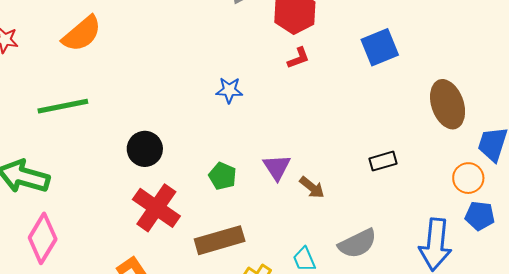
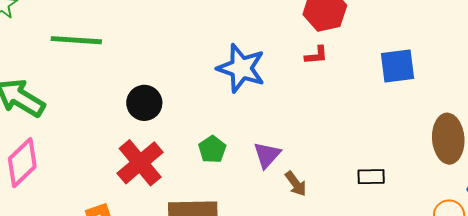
blue star: (229, 90) -> (241, 68), size x1.8

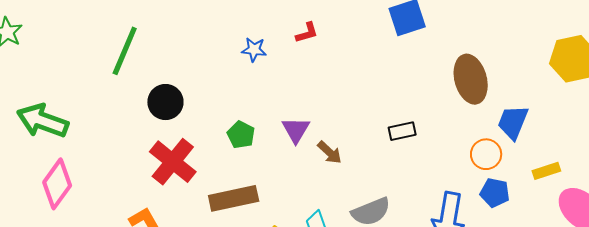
green line: (76, 40) -> (125, 51), moved, turned -60
red L-shape: (316, 55) -> (307, 33), moved
blue star: (241, 68) -> (254, 50), size x0.5

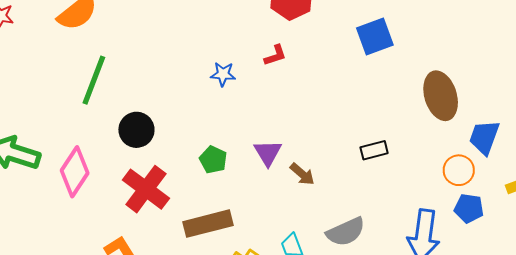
pink diamond: (57, 184) -> (75, 172), moved

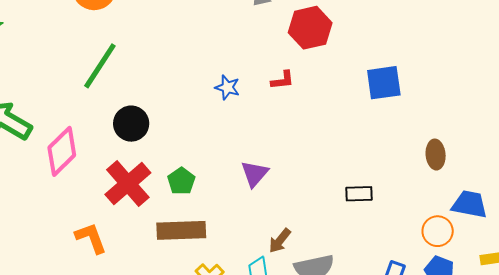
brown ellipse: (441, 96) -> (436, 155), size x0.6
blue trapezoid: (484, 137) -> (470, 204), turned 69
green pentagon: (213, 160) -> (181, 181), moved
brown arrow: (302, 174) -> (280, 241), moved, turned 76

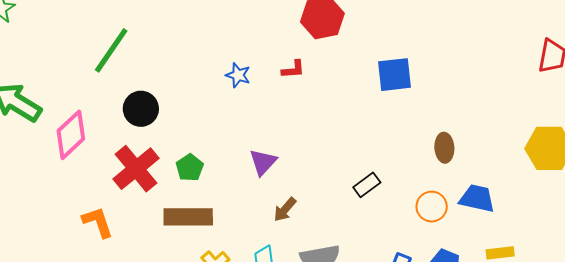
black rectangle: (359, 194) -> (367, 185), turned -36
orange circle: (438, 231) -> (432, 207), moved
brown arrow: (280, 241) -> (285, 209), moved

